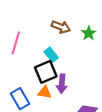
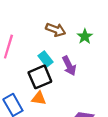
purple arrow: (62, 84) -> (69, 66), moved, turned -30

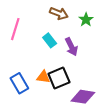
black square: (40, 77) -> (59, 78), moved

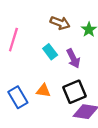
black square: (59, 78) -> (74, 92), moved

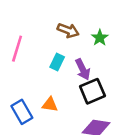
cyan rectangle: (50, 52) -> (57, 62), turned 64
black square: (74, 92) -> (92, 91), moved

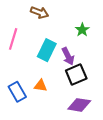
brown arrow: (68, 30) -> (40, 13), moved
cyan rectangle: (57, 62) -> (47, 50), size x1.5

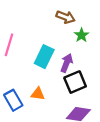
brown arrow: (40, 13) -> (66, 17), moved
purple arrow: (68, 56) -> (67, 63), turned -132

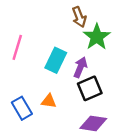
brown arrow: (66, 17) -> (79, 17), turned 48
green star: (82, 35) -> (97, 37), size x1.6

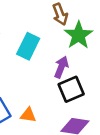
cyan rectangle: (56, 60) -> (28, 46), moved
orange triangle: (49, 101) -> (28, 115), moved

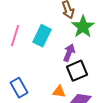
orange triangle: (28, 115) -> (59, 92), moved

